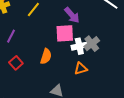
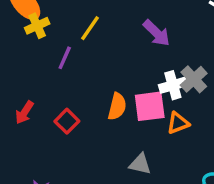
pink square: (65, 33) -> (150, 106), moved
purple line: (11, 36) -> (65, 58), moved

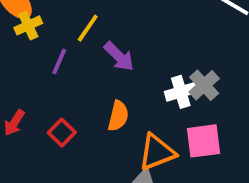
purple arrow: (157, 33) -> (119, 56), moved
pink square: (150, 106) -> (203, 141), moved
orange triangle: (178, 123) -> (157, 152), moved, size x1.5

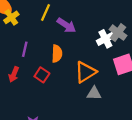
purple line: (59, 61) -> (25, 49), moved
orange semicircle: (118, 116) -> (57, 54), moved
orange triangle: (157, 152) -> (85, 72), moved

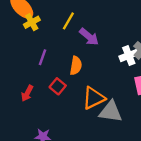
orange triangle: (85, 72) -> (94, 98), moved
red arrow: (14, 74) -> (27, 93), moved
gray triangle: (94, 93) -> (111, 112), size x1.5

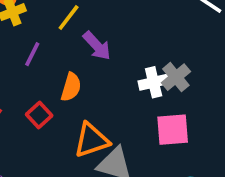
purple line: (42, 57) -> (32, 54), moved

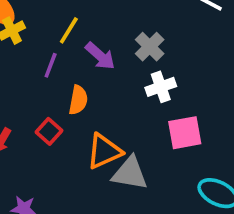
purple line: (32, 54) -> (51, 65), moved
gray cross: (176, 77) -> (150, 47), moved

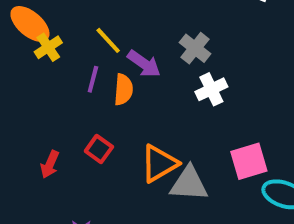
yellow line: (69, 30) -> (108, 40), turned -68
orange semicircle: (78, 100) -> (123, 90), moved
pink square: (185, 133) -> (249, 161), moved

